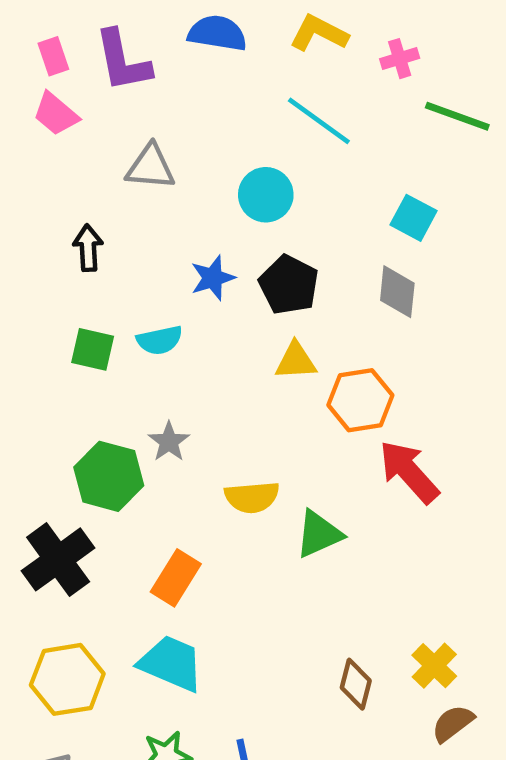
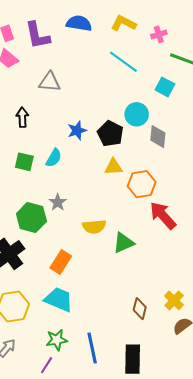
cyan circle: (266, 195) -> (137, 114), moved
cyan square: (413, 218) -> (165, 87), moved
cyan semicircle: (160, 340) -> (54, 158), turned -48

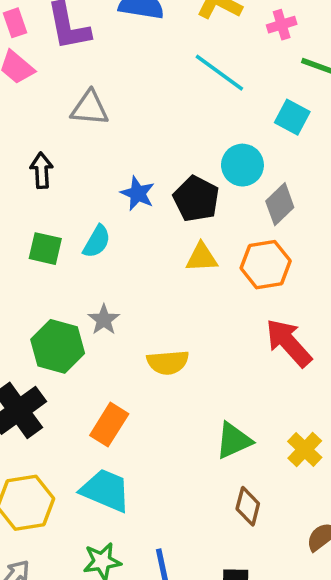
blue star: (77, 130) -> (138, 193), turned -30
gray diamond: (158, 137) -> (280, 204), turned 40
orange hexagon: (142, 184) -> (266, 265), moved
green triangle: (123, 243) -> (234, 441), moved
yellow cross: (174, 300) -> (305, 449), moved

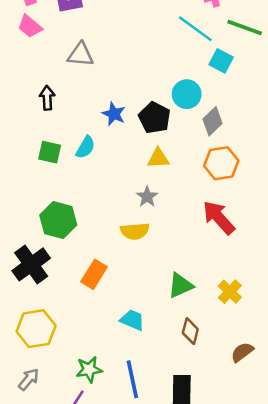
cyan line: (219, 73) -> (195, 29), moved
orange hexagon: (266, 265) -> (221, 163), moved
gray star: (104, 320) -> (147, 197), moved
cyan trapezoid: (106, 490) -> (132, 320), moved, size x0.7

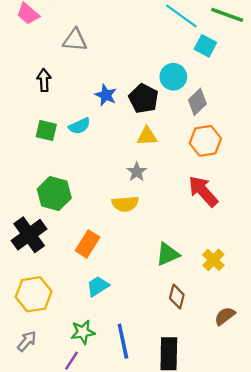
cyan semicircle: (85, 147) -> (79, 126), turned 35
cyan trapezoid: (132, 320) -> (98, 286), moved, turned -55

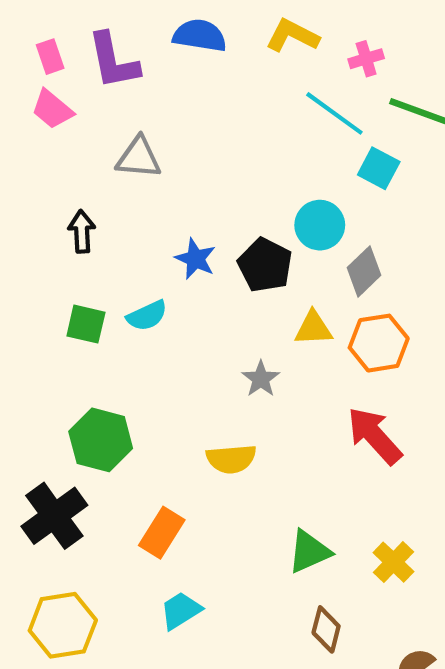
yellow triangle: (147, 136) -> (313, 328), moved
gray star: (137, 172) -> (261, 379), moved

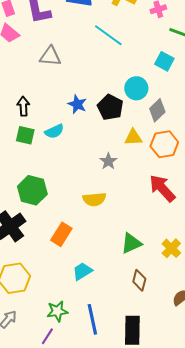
cyan line: (334, 113) -> (108, 35), moved
black arrow: (82, 231) -> (23, 106), moved
cyan trapezoid: (181, 611) -> (82, 271), moved

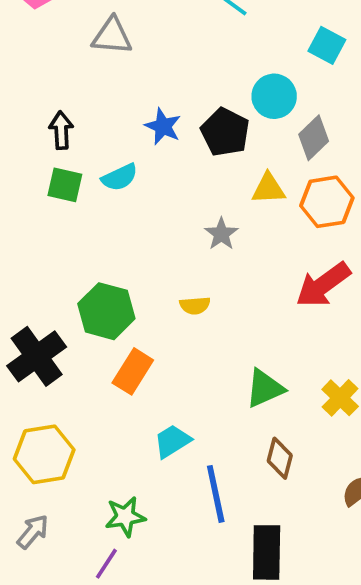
red arrow: (162, 188) -> (323, 285), turned -84
green hexagon: (32, 190) -> (106, 311), moved
yellow semicircle: (94, 199) -> (195, 305), size x0.7
blue line: (92, 319) -> (216, 494), moved

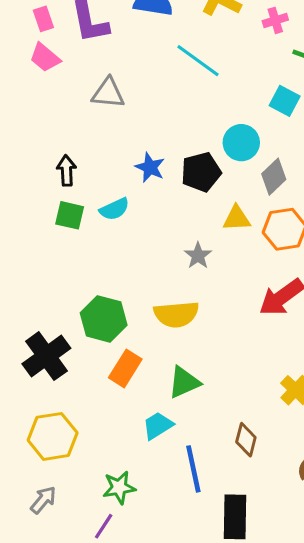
black pentagon: (225, 132) -> (201, 172), turned 30
yellow semicircle: (195, 305) -> (176, 314), size x1.8
green triangle: (265, 388) -> (184, 382), moved

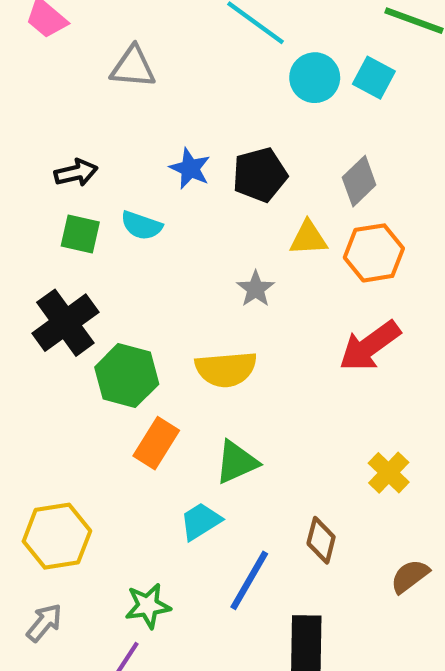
cyan circle: (241, 143) -> (315, 78), moved
black arrow: (67, 170) -> (76, 173), turned 80
cyan semicircle: (114, 209) -> (141, 226), turned 44
black cross: (46, 356) -> (65, 323), moved
blue line: (193, 469) -> (249, 580), turned 42

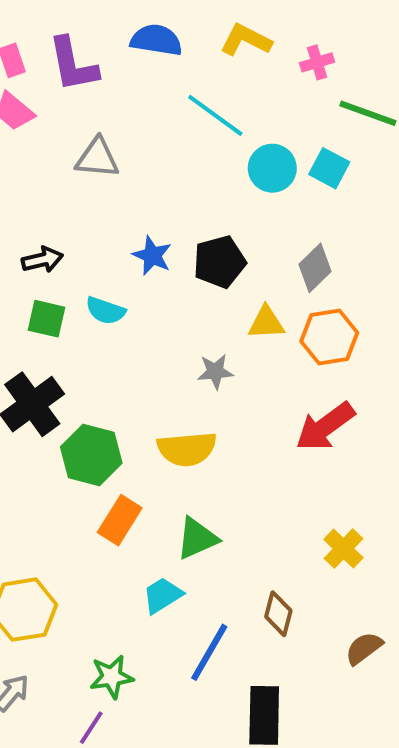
gray star: (256, 289) -> (215, 372), turned 30

